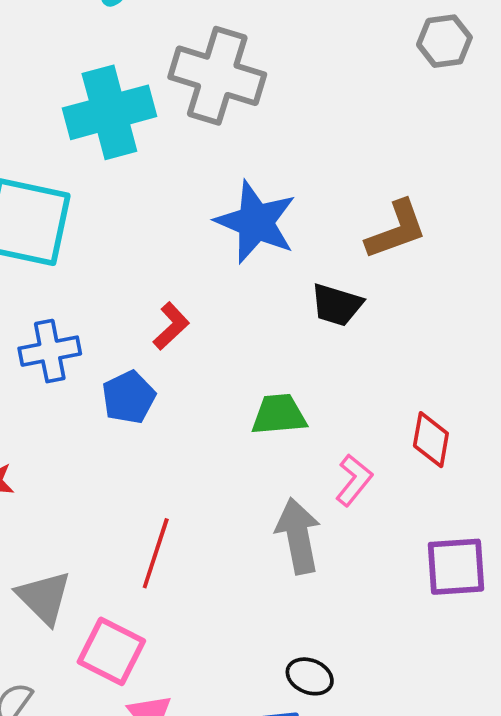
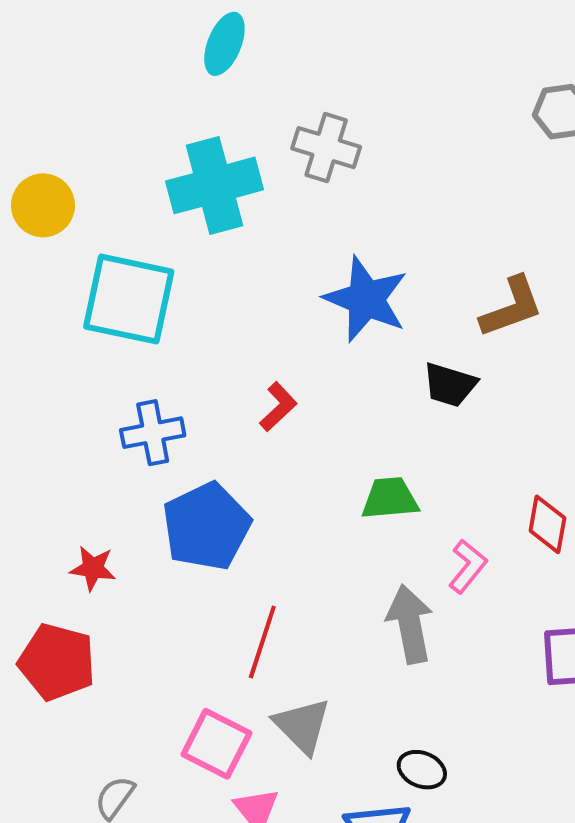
gray cross: (217, 76) -> (326, 148), size x0.7
blue pentagon: (129, 397) -> (206, 526), moved, size x1.6
gray triangle: (44, 597) -> (302, 726), moved

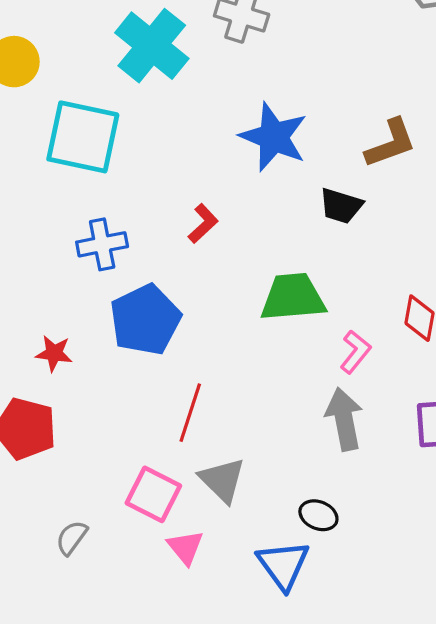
cyan cross: (214, 185) -> (152, 46), turned -36
green trapezoid: (390, 498) -> (293, 297), size x1.4
gray arrow: (410, 624) -> (344, 419), moved

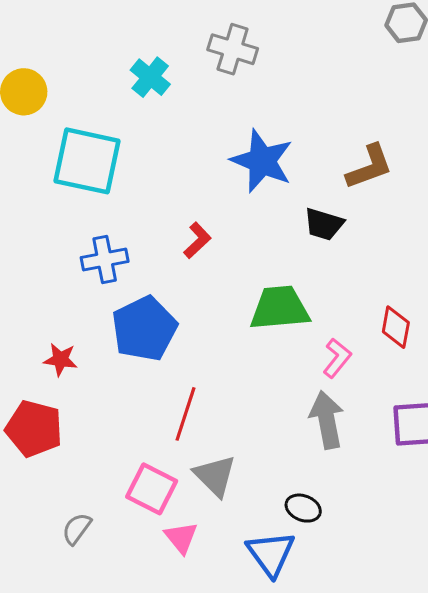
cyan cross: (152, 46) -> (150, 77), size x0.6

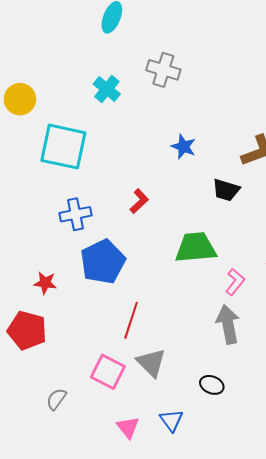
blue star: (262, 161) -> (184, 147), size x0.6
pink triangle: (181, 537) -> (128, 427), moved
blue triangle: (271, 554) -> (171, 420), moved, size x0.7

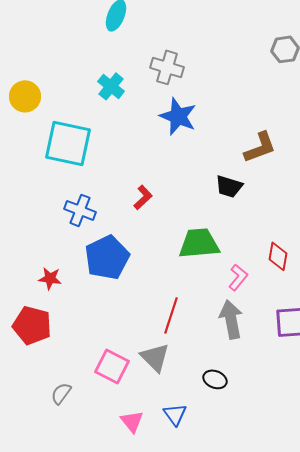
blue star: (184, 147) -> (178, 116), moved, size x1.5
blue cross: (76, 214) -> (80, 210), turned 32
red line: (131, 320) -> (171, 315), moved

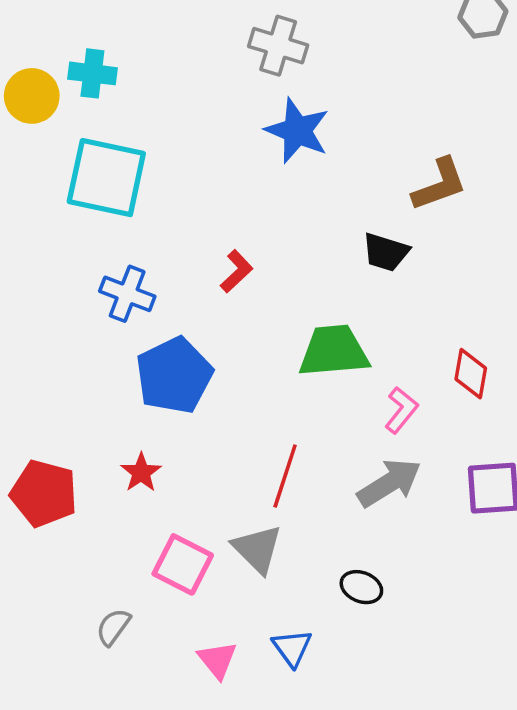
cyan cross: (111, 86) -> (92, 73), moved, turned -32
red star: (50, 278) -> (141, 473), moved, turned 30
gray arrow: (231, 319) -> (389, 483), turned 69
gray semicircle: (61, 393) -> (113, 627), moved

